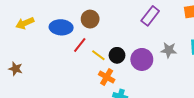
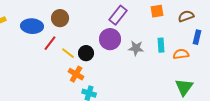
purple circle: (142, 59) -> (110, 39), moved

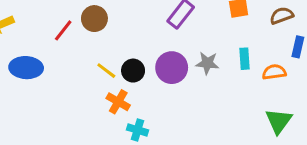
blue ellipse: (32, 26) -> (26, 68), moved
purple circle: (110, 39) -> (172, 68), moved
red line: (50, 43) -> (63, 30), moved

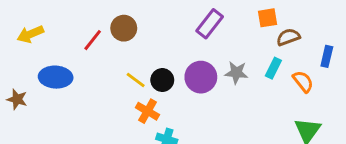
brown semicircle: (282, 16) -> (288, 37), moved
cyan rectangle: (244, 59) -> (273, 68), turned 30
orange semicircle: (274, 72) -> (303, 82), turned 60

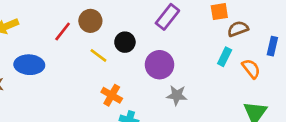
gray star: (236, 73) -> (177, 95), moved
yellow line: (136, 80) -> (98, 55), moved
black circle: (162, 80) -> (125, 42), moved

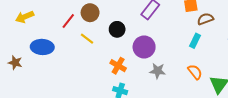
yellow line: (98, 55) -> (87, 39), moved
orange semicircle: (251, 69) -> (195, 72), moved
orange cross: (112, 95) -> (118, 66), moved

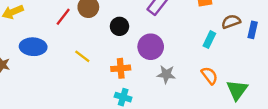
brown semicircle: (205, 19) -> (231, 22), moved
yellow line: (87, 39) -> (82, 56), moved
orange cross: (118, 66) -> (121, 68), turned -35

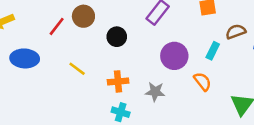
purple circle: (151, 47) -> (174, 56), moved
gray star: (166, 74) -> (155, 92), moved
orange semicircle: (209, 76) -> (202, 81), moved

